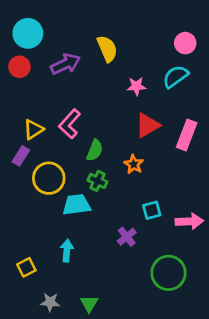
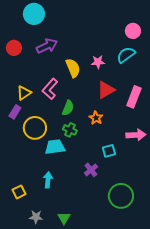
cyan circle: (28, 33) -> (34, 14), moved
yellow semicircle: (107, 49) -> (73, 68), moved
pink arrow: (189, 221) -> (136, 135), moved

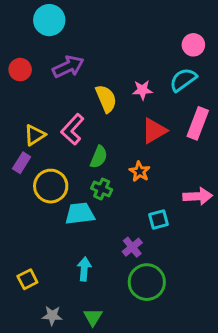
pink rectangle: (134, 97) -> (198, 123), moved
cyan arrow: (48, 180) -> (84, 269), moved
green circle: (121, 196) -> (147, 282), moved

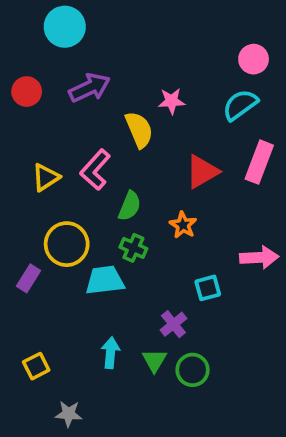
pink star: (142, 90) -> (172, 101), moved
purple rectangle: (22, 163) -> (29, 278), moved
green circle: (147, 282) -> (193, 370), size x0.7
green triangle: (93, 317) -> (154, 360), moved

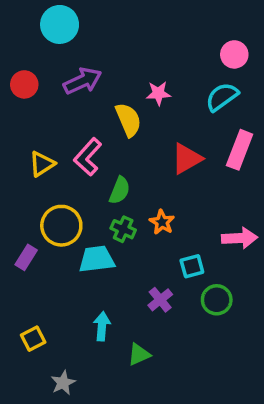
orange star: (183, 225) -> (162, 222), moved
green triangle: (154, 360) -> (139, 355), moved, turned 35
green circle: (193, 370) -> (217, 300), moved
gray star: (69, 414) -> (63, 383), turned -30

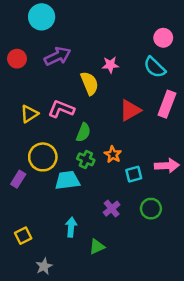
cyan semicircle: (222, 97) -> (155, 67), turned -100
pink L-shape: (88, 157) -> (61, 109), turned 70
cyan square: (192, 266) -> (134, 174), moved

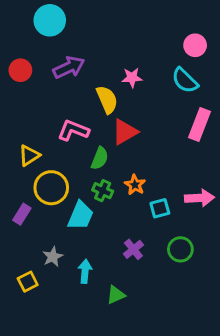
red triangle: (130, 110) -> (125, 132), moved
yellow triangle: (29, 114) -> (29, 155), moved
cyan trapezoid: (67, 180) -> (81, 216), turned 120
gray star: (44, 266) -> (53, 257), moved

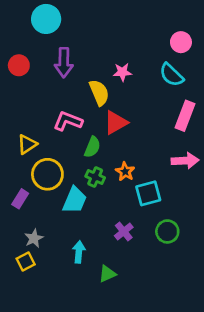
purple arrow: (69, 67) -> (64, 63), turned 116
pink arrow: (200, 198) -> (185, 161), moved
cyan square: (160, 208) -> (148, 193), size x1.4
gray star: (53, 257) -> (34, 238), moved

